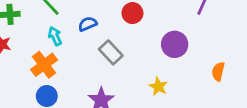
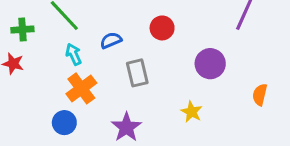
gray rectangle: (111, 52) -> (137, 73), turned 30
orange cross: (44, 65) -> (81, 88), moved

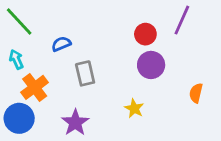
red circle: (162, 28) -> (145, 34), moved
cyan arrow: (74, 54) -> (16, 59), moved
blue circle: (64, 123) -> (19, 118), size x1.4

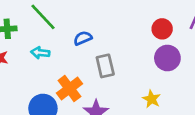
cyan arrow: (16, 59) -> (40, 53), turned -60
orange cross: (35, 87) -> (69, 88), moved

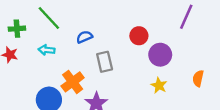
red circle: (162, 29) -> (139, 36), moved
yellow star: (152, 99) -> (159, 85), moved

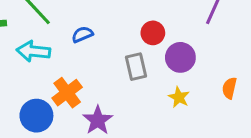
cyan arrow: (47, 50) -> (33, 51), size x1.5
gray rectangle: (105, 62) -> (136, 67), moved

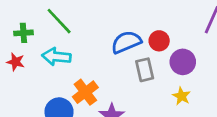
blue semicircle: (82, 34) -> (126, 42), moved, size x1.6

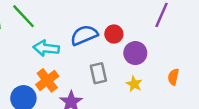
cyan arrow: (56, 57) -> (46, 48), moved
gray rectangle: (145, 70) -> (98, 73), moved

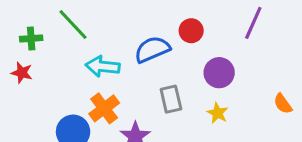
red circle: (114, 34) -> (191, 31), moved
orange semicircle: (173, 77) -> (283, 104), moved, turned -49

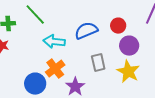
red circle: (191, 31) -> (118, 26), moved
yellow star: (218, 113) -> (128, 72), size x1.6

